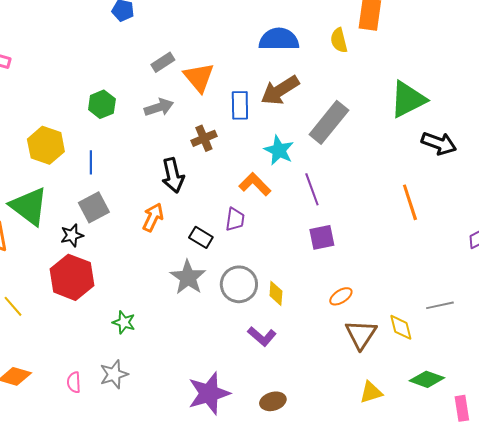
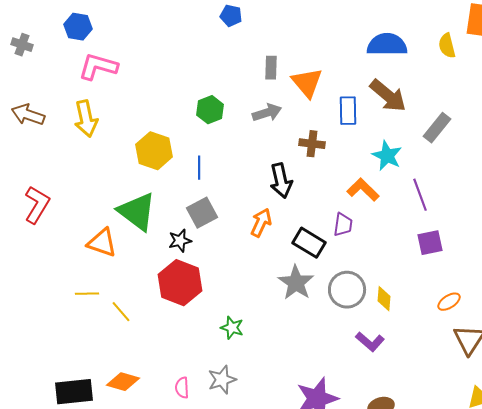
gray rectangle: (163, 62) -> (271, 68), turned -55
brown arrow: (280, 90) -> (388, 96), turned -108
gray rectangle: (329, 122) -> (437, 128), size x0.7
brown cross: (204, 138) -> (312, 144), turned 30
black rectangle: (201, 237) -> (309, 243), size x1.4

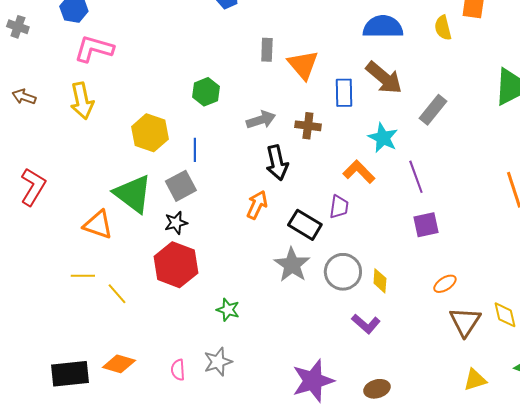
gray arrow: (267, 113) -> (261, 120), moved
brown arrow: (28, 115) -> (24, 97), size x0.7
gray square: (202, 213) -> (181, 186), moved

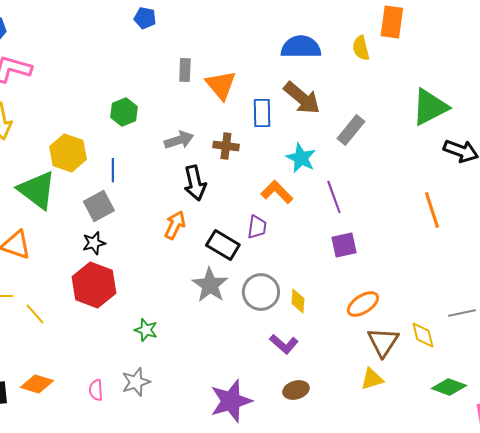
green triangle: (133, 194) -> (37, 190), moved
orange ellipse: (445, 284) -> (363, 304), size x1.4
yellow triangle: (475, 380) -> (372, 379), moved
brown ellipse: (377, 389) -> (296, 390), moved

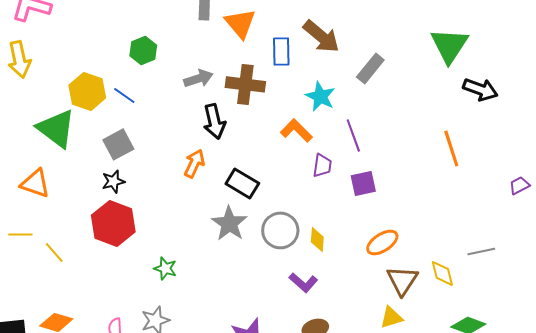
green triangle: (430, 107) -> (449, 45), turned -30
brown cross: (226, 146) -> (245, 84), size x1.5
blue line: (113, 170) -> (124, 95), moved, turned -55
purple trapezoid: (257, 227) -> (322, 165), moved

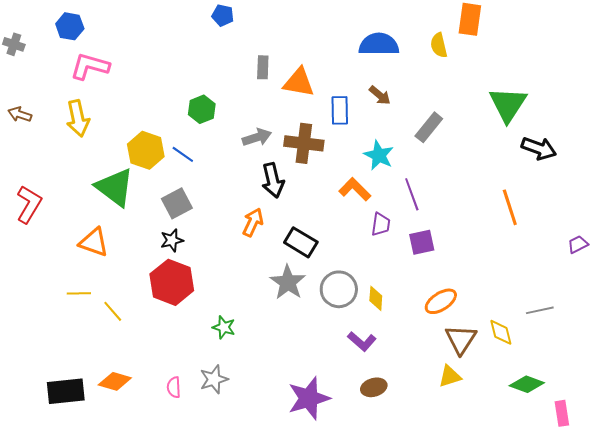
orange triangle: (240, 23) -> (299, 82), turned -40
brown arrow: (321, 36) -> (380, 95), size x0.6

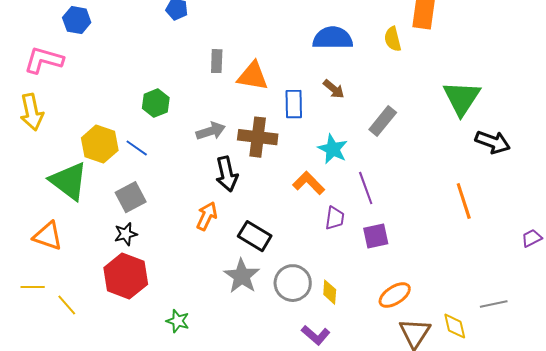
blue hexagon: (70, 26) -> (77, 20), moved

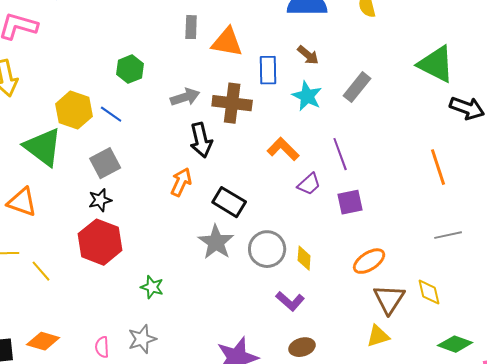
green triangle: (462, 98) -> (436, 64), turned -36
cyan star: (333, 149) -> (307, 96), moved
purple trapezoid: (335, 218) -> (309, 184), turned 40
gray line: (494, 304) -> (448, 235), moved

